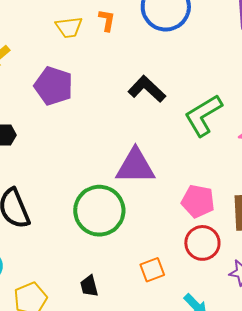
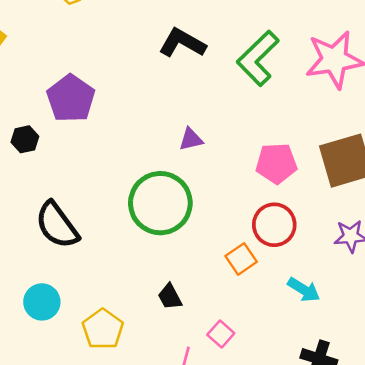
purple pentagon: (54, 86) -> (71, 98), moved, turned 30
purple triangle: (135, 166) -> (191, 139), size x0.5
red circle: (202, 243) -> (274, 225), moved

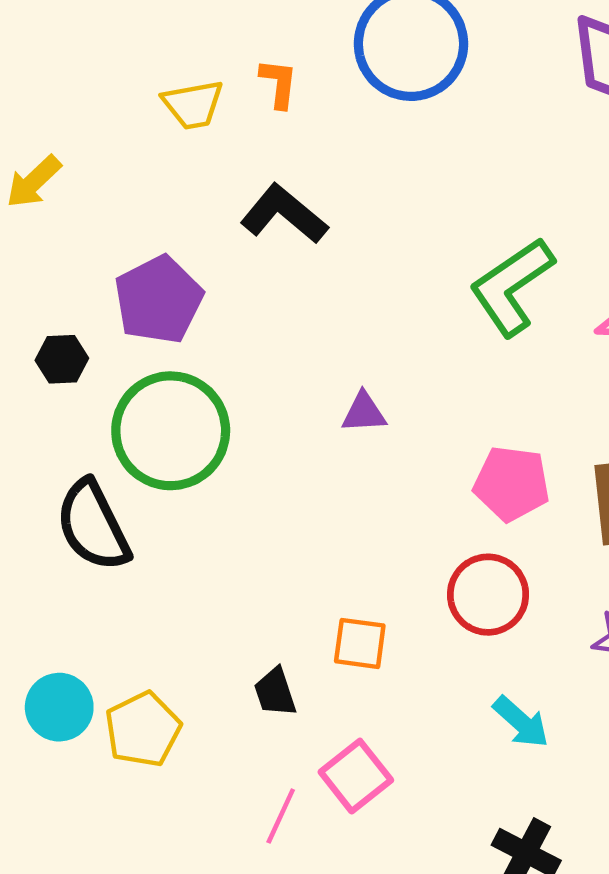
black L-shape: (182, 43) -> (284, 214), moved
green circle: (160, 203) -> (171, 431), moved
orange square: (241, 259) -> (360, 643), moved, turned 32
cyan circle: (42, 302) -> (59, 707), moved
pink square: (221, 334) -> (356, 776), size x1.4

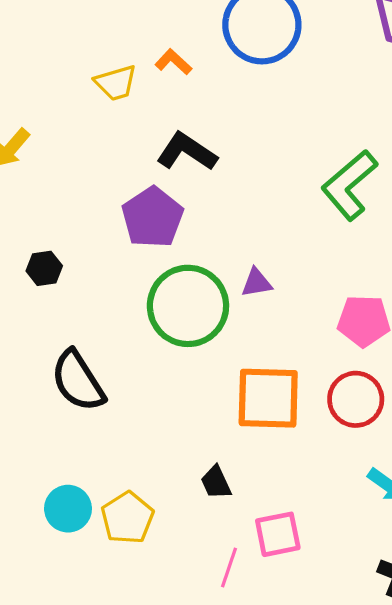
orange L-shape: (279, 83) -> (173, 62), turned -48
purple pentagon: (159, 300) -> (152, 217), moved
green circle: (171, 431) -> (188, 306), moved
orange square: (360, 643) -> (268, 398), moved, size x1.8
pink square: (356, 776) -> (278, 534), turned 33

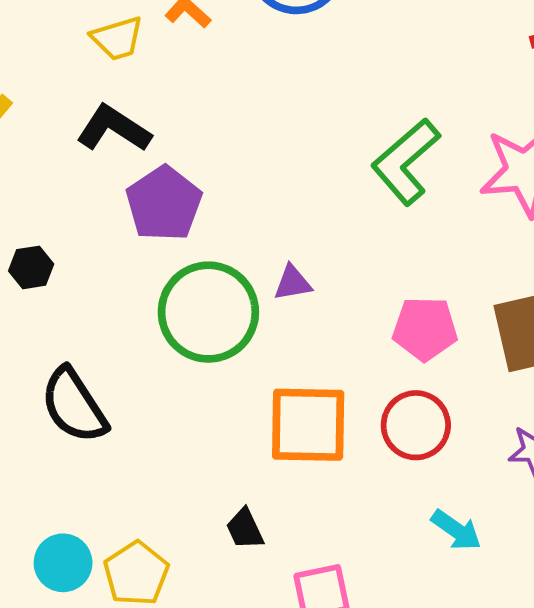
black L-shape: (187, 152) -> (114, 129), moved

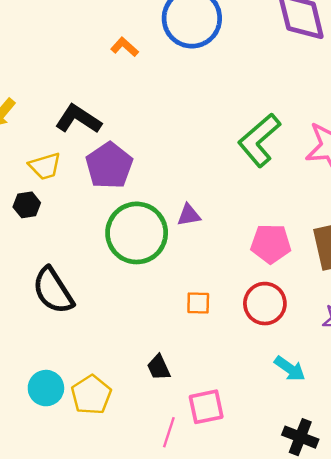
yellow trapezoid: (117, 38) -> (45, 166), moved
orange square: (308, 425) -> (198, 303), size x0.5

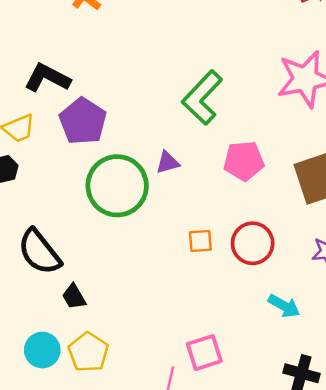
green L-shape: (259, 140) -> (202, 98), moved
pink pentagon: (271, 244) -> (244, 161), moved
orange square: (198, 303) -> (200, 241), moved
black trapezoid: (159, 367) -> (74, 297), moved

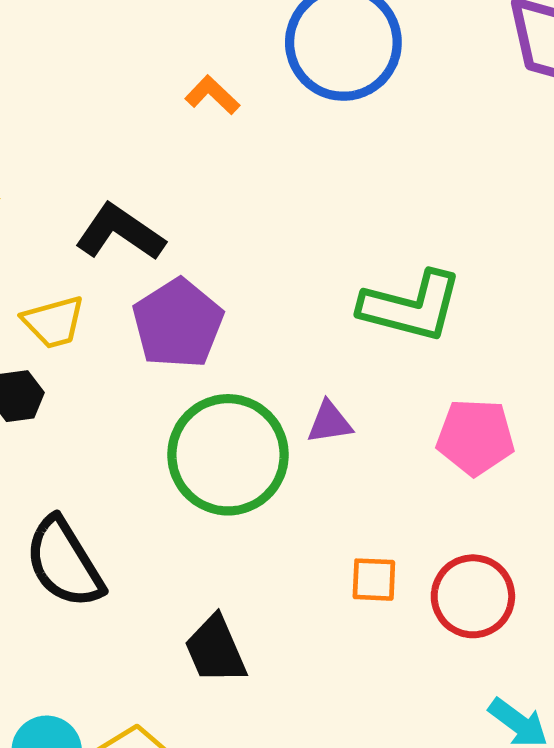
green L-shape: (202, 98) -> (411, 306), turned -126
black trapezoid: (74, 297) -> (215, 650), moved, size x1.4

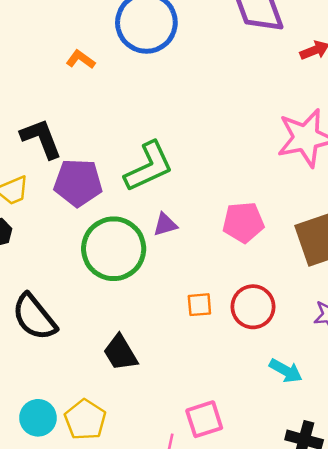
black L-shape: (120, 232) -> (41, 139), turned 42
green L-shape: (411, 306) -> (149, 167), moved, turned -32
purple pentagon: (178, 324) -> (78, 183), turned -30

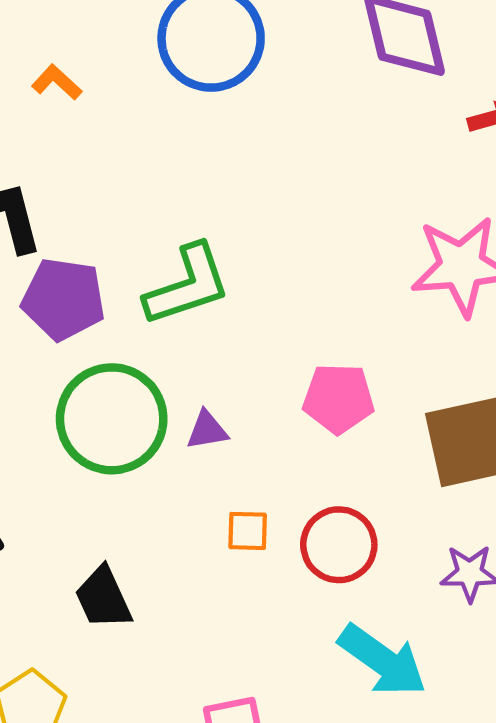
orange L-shape: (81, 59) -> (57, 82), moved
purple triangle: (165, 225) -> (207, 430), moved
cyan arrow: (286, 371) -> (382, 660), size x1.6

